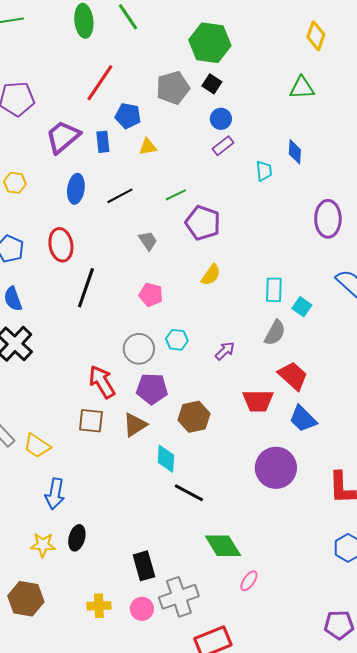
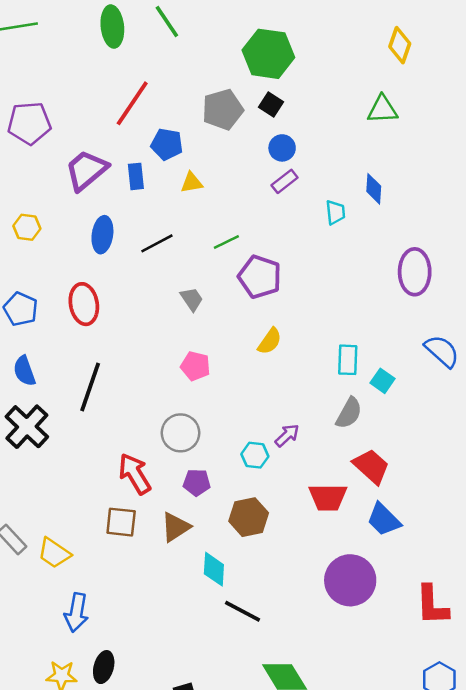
black line: (86, 288) -> (90, 387), moved
cyan hexagon: (177, 340) -> (255, 455), moved
purple pentagon: (152, 389) -> (197, 482), size x0.7

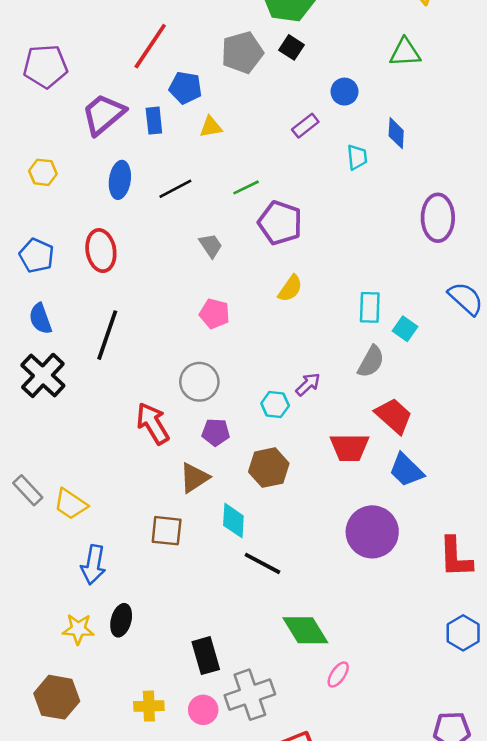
blue circle: (282, 148) -> (344, 92), moved
brown square: (121, 522) -> (167, 531), moved

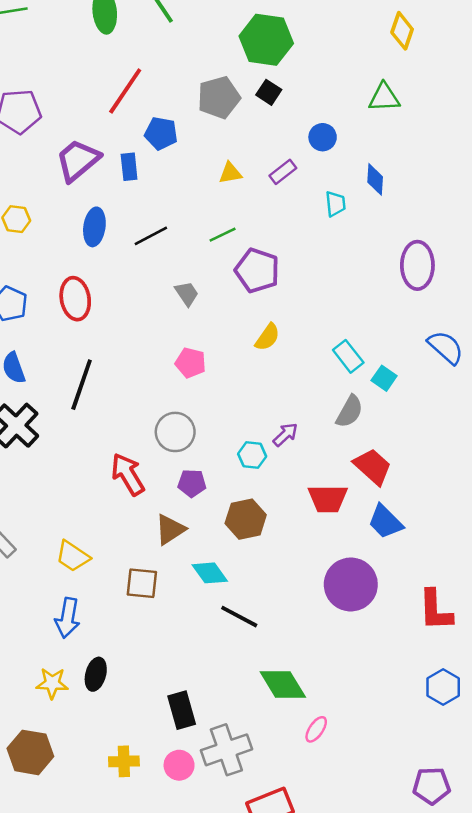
yellow triangle: (211, 127) -> (230, 173), moved
cyan rectangle: (370, 307) -> (348, 356), turned -40
yellow trapezoid: (71, 504) -> (73, 556), moved
cyan diamond: (233, 521) -> (210, 573), turned -39

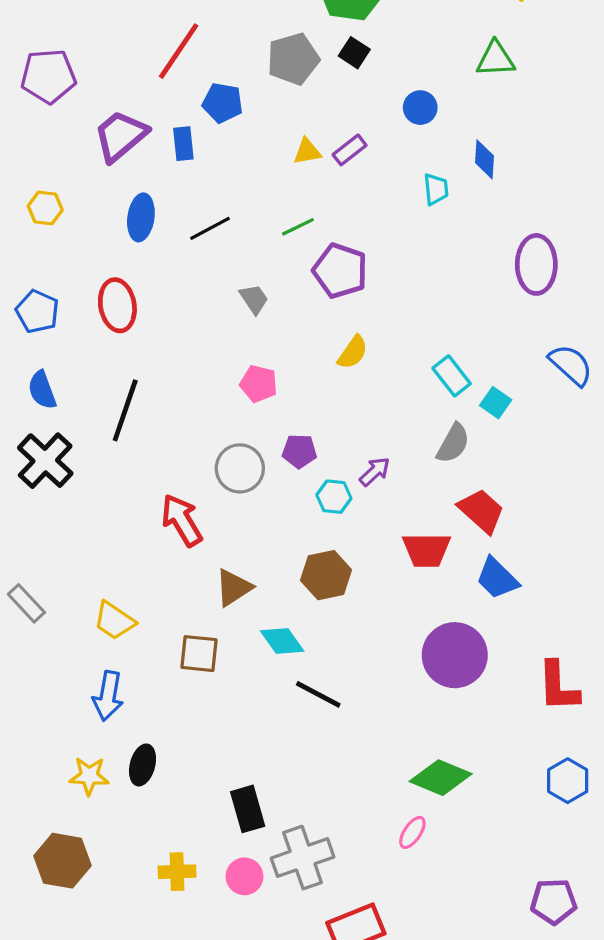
purple rectangle: (283, 172) -> (350, 150), moved
purple pentagon: (192, 483) -> (299, 451), moved
green diamond: (283, 684) -> (441, 778), moved, turned -36

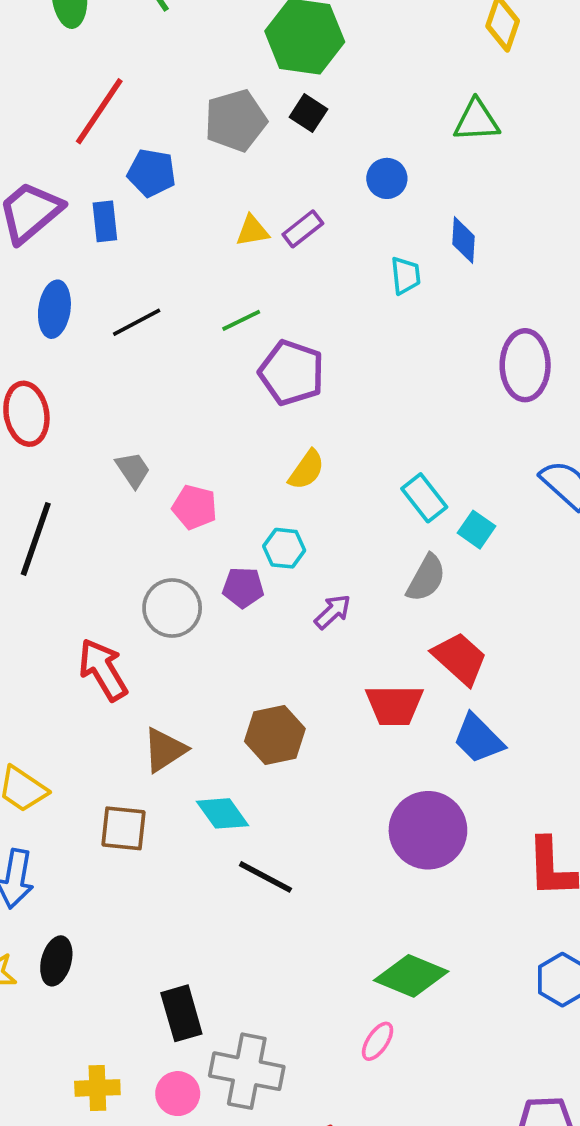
gray trapezoid: (254, 299) -> (133, 470), moved
cyan hexagon: (334, 497) -> (284, 548), moved
gray cross: (303, 858) -> (247, 1071), turned 30

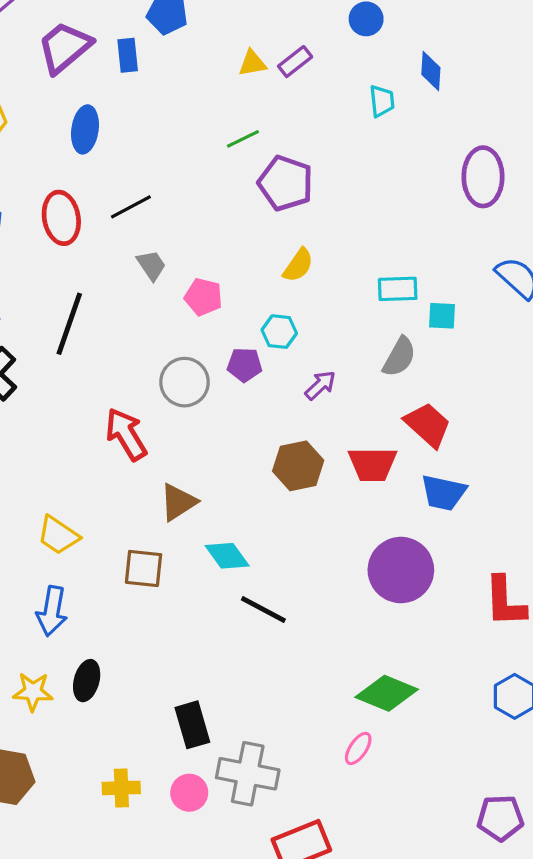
black line: (137, 322) -> (131, 207), moved
cyan rectangle: (424, 498) -> (398, 289), turned -54
cyan square: (477, 530) -> (442, 316), turned -32
brown hexagon: (275, 735) -> (298, 466), moved
blue trapezoid: (478, 739) -> (443, 493), turned -33

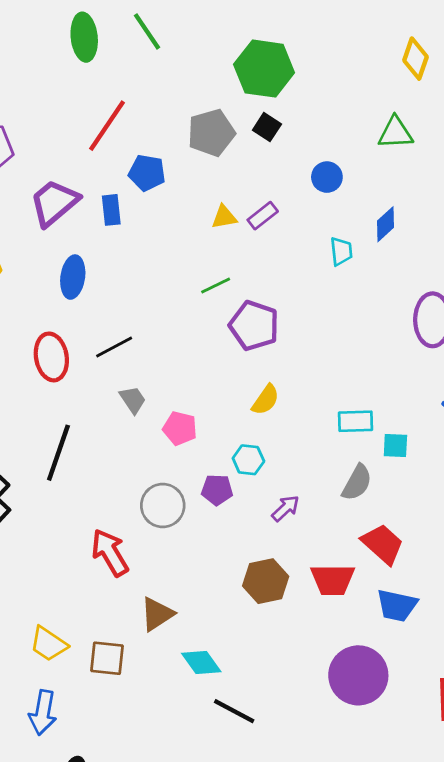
blue diamond: (431, 71) -> (385, 224), turned 44
brown square: (143, 568) -> (107, 658), moved

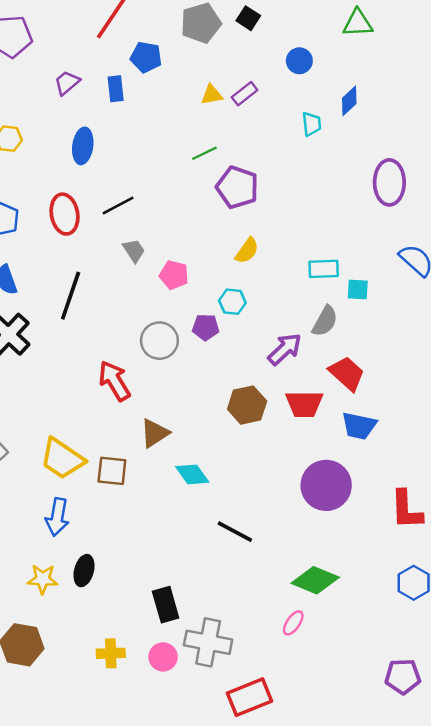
purple trapezoid: (54, 203) -> (67, 83), size x0.6
purple arrow: (286, 508) -> (285, 349), moved, size x1.4
yellow trapezoid: (48, 644) -> (62, 459), size x1.4
black line: (234, 711) -> (235, 532), moved

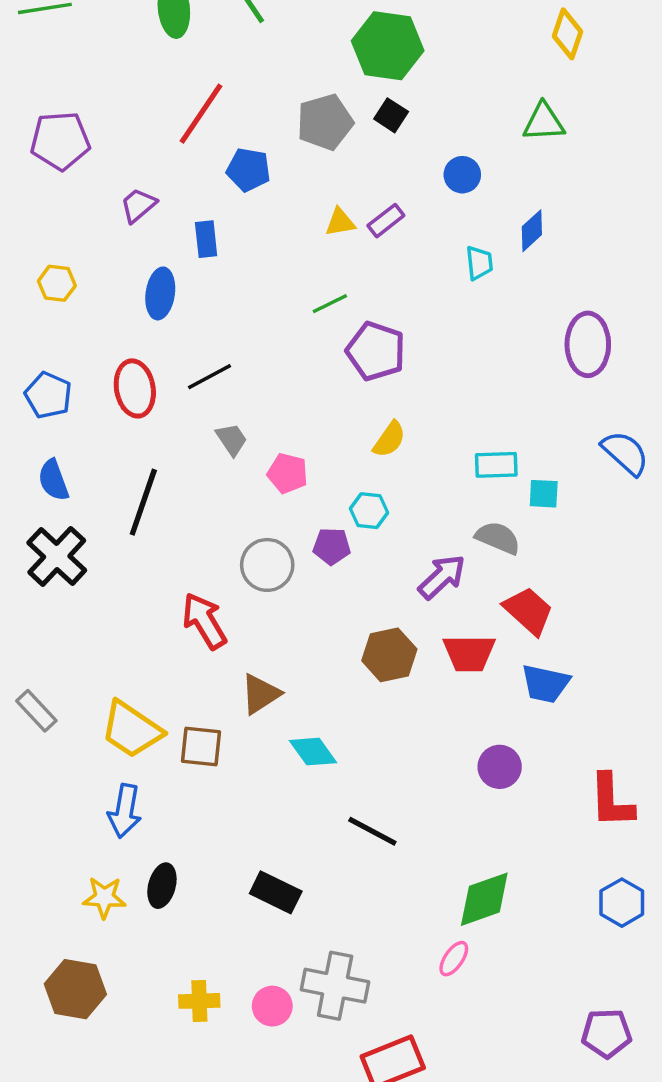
blue rectangle: (116, 89) -> (206, 239), moved
gray semicircle: (325, 321) -> (498, 538), turned -96
purple circle: (326, 485) -> (500, 767), size x0.6
green diamond: (315, 580) -> (484, 899), turned -42
black rectangle: (166, 605) -> (276, 892), moved, turned -48

